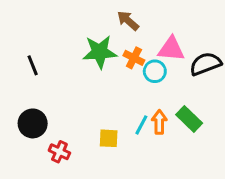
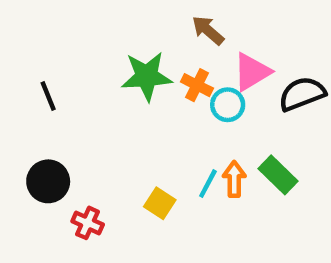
brown arrow: (128, 21) -> (208, 30), moved
pink triangle: (171, 49) -> (252, 72), turned -36
yellow square: (109, 138) -> (160, 203), turned 30

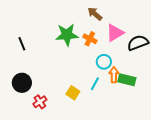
cyan circle: (228, 105) -> (104, 62), moved
green rectangle: (278, 175) -> (127, 80), turned -30
orange arrow: (234, 179) -> (114, 75), moved
red cross: (88, 223) -> (40, 102), turned 32

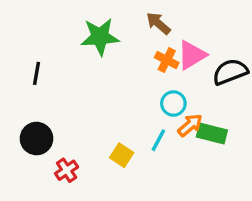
green star: (67, 35) -> (100, 37), moved
orange cross: (90, 39) -> (167, 60), moved
black line: (22, 44) -> (37, 73), turned 32
orange arrow: (114, 75) -> (190, 125), turned 49

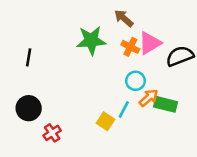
green star: (100, 37) -> (91, 40), moved
yellow square: (122, 155) -> (106, 121), moved

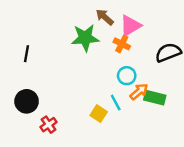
brown arrow: (124, 18) -> (105, 17), moved
pink triangle: (150, 43) -> (130, 26), moved
cyan line: (124, 109) -> (116, 103), turned -56

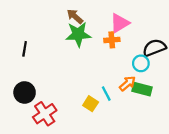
brown arrow: (105, 17) -> (75, 16), moved
orange cross: (122, 44) -> (112, 40), turned -32
cyan circle: (127, 76) -> (141, 63), moved
red cross: (49, 125) -> (45, 114), size x1.5

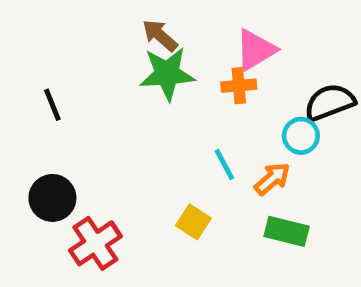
black line: (25, 49) -> (52, 105), turned -32
green rectangle: (142, 89) -> (287, 231), moved
cyan line: (106, 94) -> (224, 164), moved

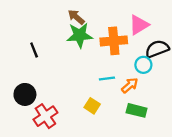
pink triangle: (255, 50) -> (139, 25), moved
orange cross: (239, 86) -> (114, 41), size x1.6
black line: (52, 105) -> (34, 50), moved
cyan line: (224, 164) -> (107, 79), turned -70

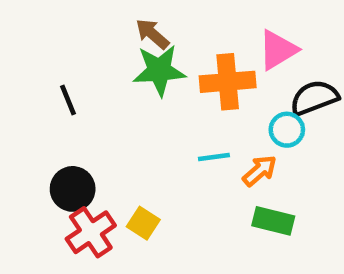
black circle: (25, 94) -> (73, 189), moved
yellow square: (92, 106) -> (143, 223), moved

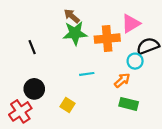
cyan line: (214, 157) -> (87, 74), moved
red cross: (91, 232) -> (20, 111), moved

